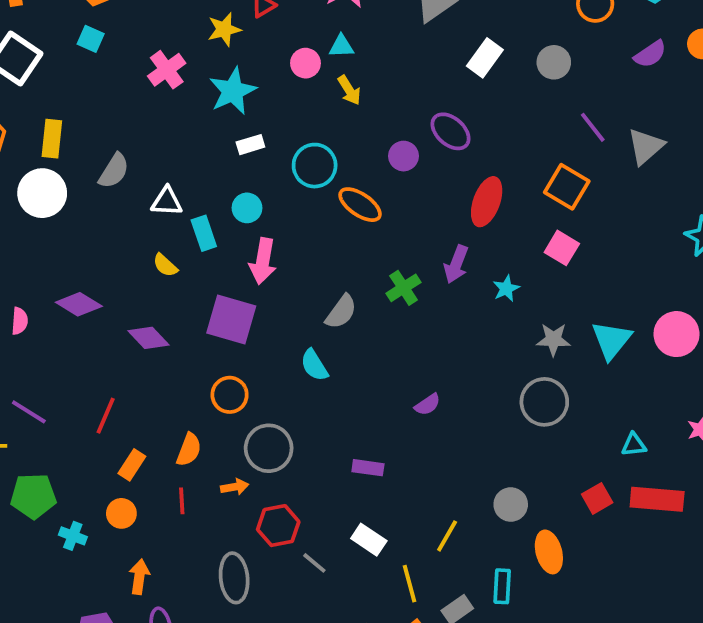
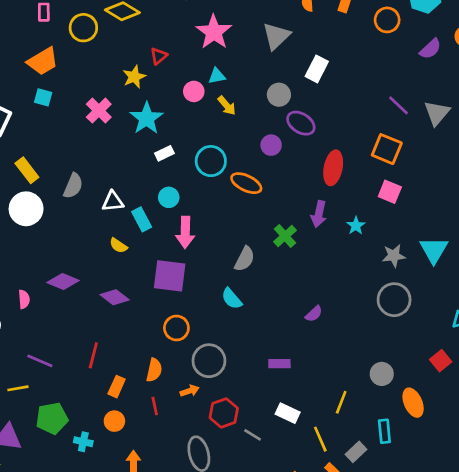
gray circle: (554, 62) -> (279, 95), moved
yellow rectangle: (52, 139) -> (27, 170), turned -35

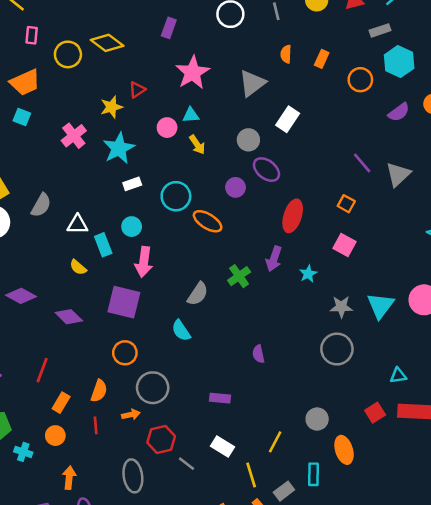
orange square: (387, 149) -> (346, 204), size x0.6
purple semicircle: (314, 314) -> (258, 354), turned 114

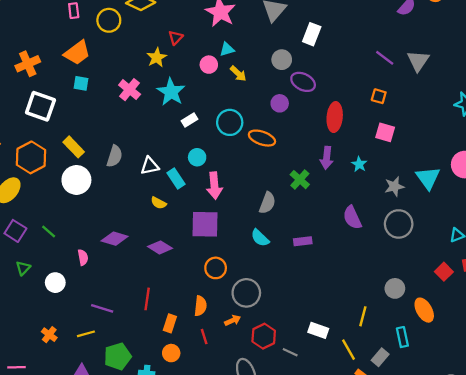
purple semicircle: (258, 354) -> (352, 218), moved, size x1.5
purple rectangle: (220, 398) -> (303, 241), moved

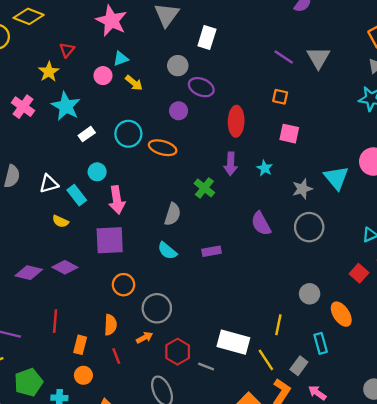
purple diamond: (115, 239) -> (29, 273), moved
white rectangle: (318, 330) -> (233, 342), size x1.5

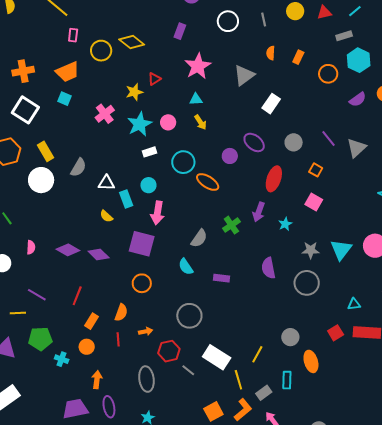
gray circle: (178, 66) -> (294, 142), moved
pink circle: (103, 76) -> (168, 122), moved
gray circle: (157, 308) -> (189, 316), moved

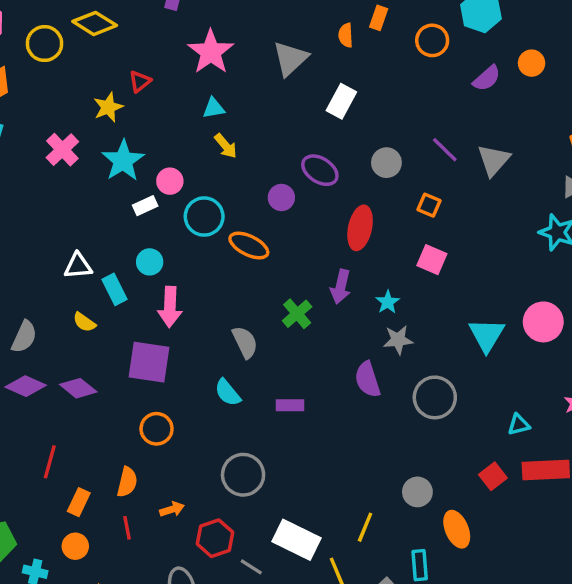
orange semicircle: (271, 53) -> (346, 35), moved
pink circle: (168, 122) -> (170, 181), moved
gray semicircle: (78, 167) -> (24, 337), moved
gray semicircle: (199, 238) -> (245, 342), turned -54
gray star: (311, 250) -> (398, 340), moved

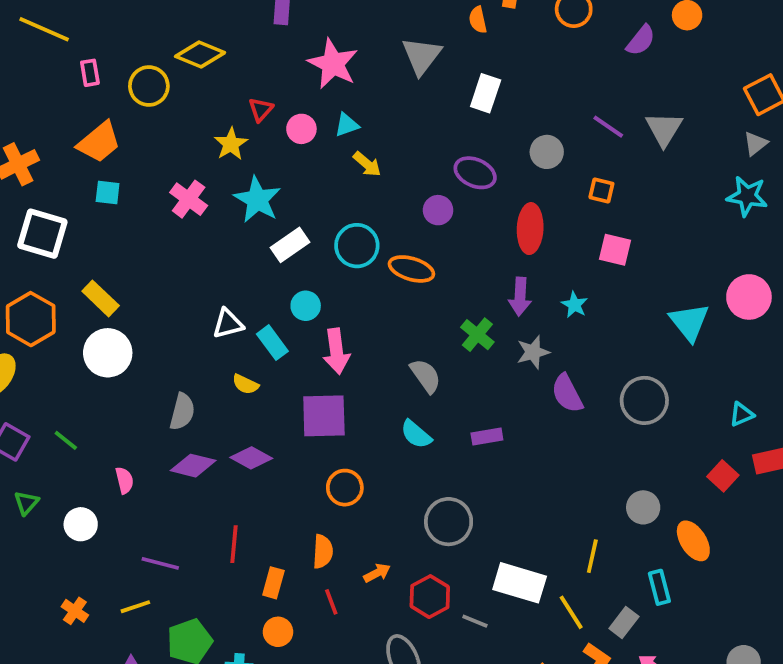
pink circle: (170, 181) -> (301, 129), moved
white rectangle: (145, 206) -> (290, 245), size x1.4
gray star: (398, 340) -> (533, 352), moved

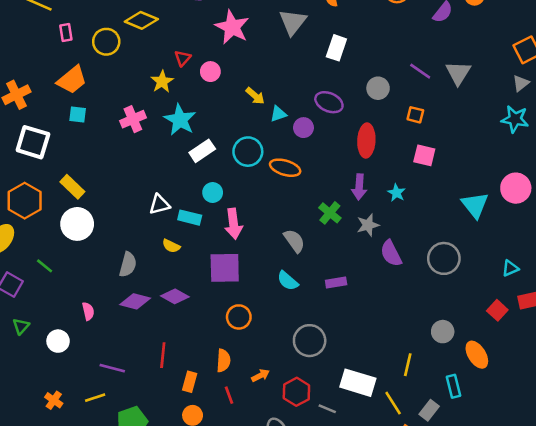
cyan triangle: (347, 125) -> (278, 114), moved
pink cross: (189, 199) -> (133, 119), turned 30
cyan rectangle: (272, 343) -> (190, 218), turned -40
green line: (66, 440) -> (45, 266), moved

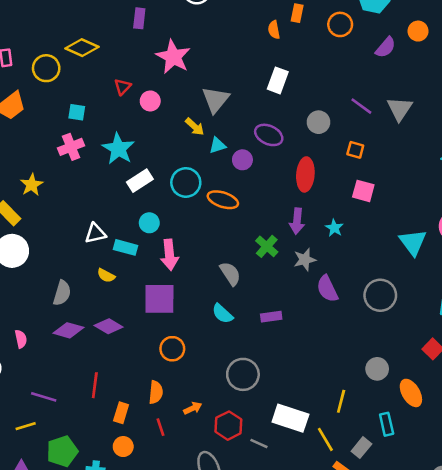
gray triangle: (293, 22) -> (215, 100), moved
yellow star: (162, 82) -> (32, 185), moved
cyan square: (78, 114) -> (77, 112), moved

